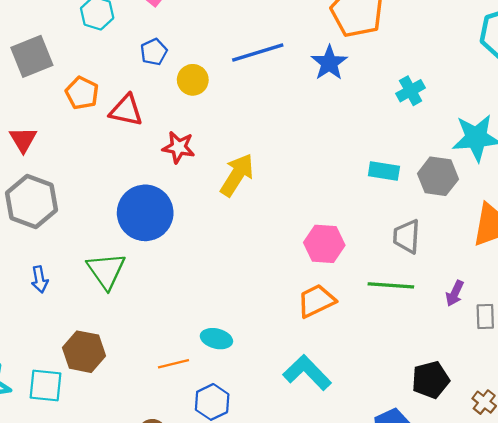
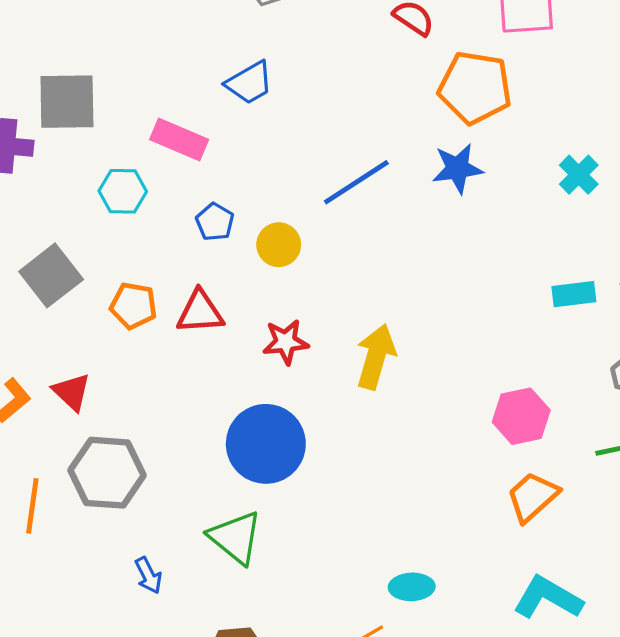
blue star: (329, 63) -> (457, 168), turned -30

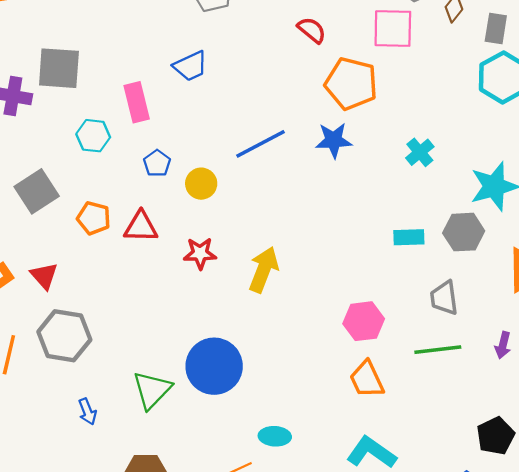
pink rectangle: (179, 139) -> (137, 102), turned 48
blue circle: (266, 444) -> (214, 366), moved
orange trapezoid: (533, 497) -> (367, 379), turned -78
green triangle: (235, 538) -> (152, 390), turned 30

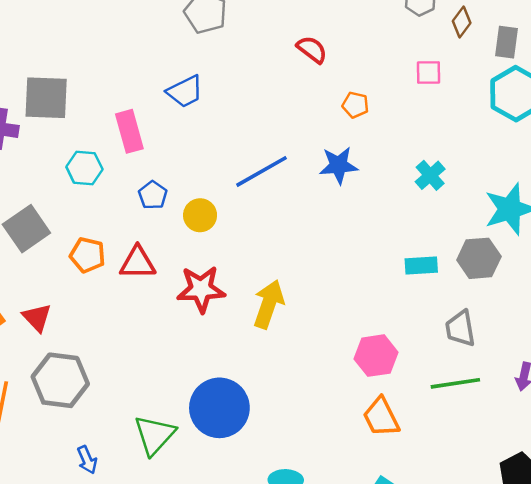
pink square: (393, 28) -> (428, 72), moved, size x0.6
orange pentagon: (351, 84) -> (355, 105), size x0.5
red star: (200, 253) -> (201, 289), size x1.4

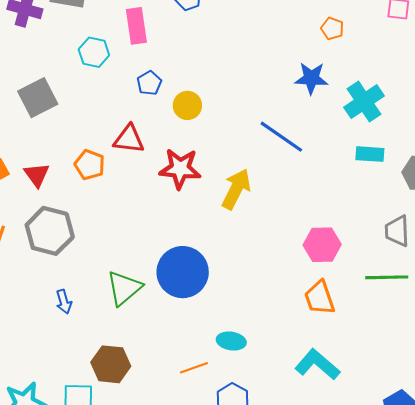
blue line: (261, 171) -> (281, 137), moved, turned 57
cyan cross: (430, 175) -> (364, 102), moved, size x1.5
orange pentagon: (87, 255) -> (90, 165), moved
cyan rectangle: (421, 266) -> (370, 154), moved

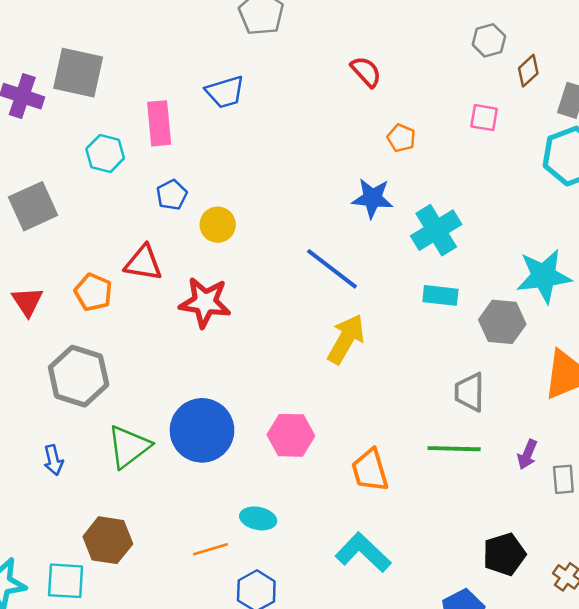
yellow arrow: (236, 189) -> (346, 339), moved
gray hexagon: (50, 231) -> (79, 376), moved
pink hexagon: (322, 245) -> (291, 435), moved

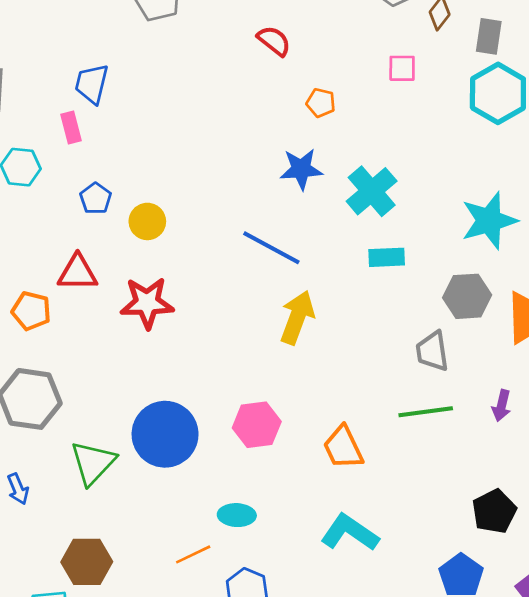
blue trapezoid: (225, 92) -> (92, 84), moved, turned 129
pink rectangle: (159, 123) -> (71, 127), size x0.7
gray hexagon: (502, 322) -> (467, 296), moved

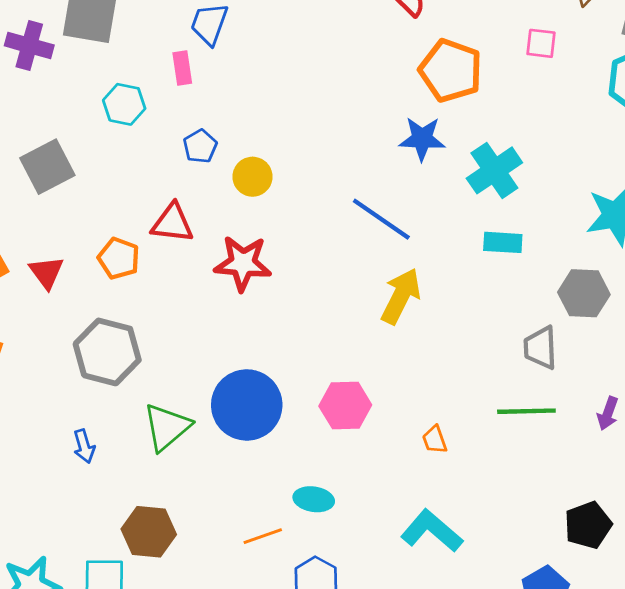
orange pentagon: (321, 103) -> (451, 71), size x2.0
orange trapezoid: (343, 447) -> (435, 440), size x0.6

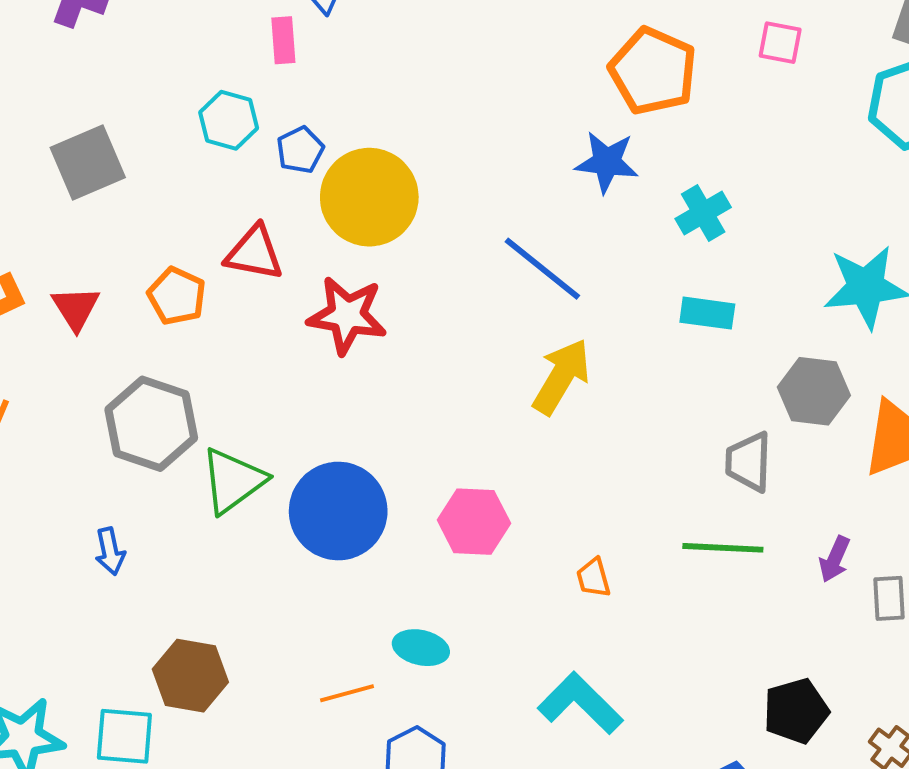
cyan hexagon: (124, 104) -> (229, 120), moved
cyan cross: (494, 170) -> (703, 213), size x0.7
yellow circle: (253, 177) -> (369, 197), size x1.8
green triangle: (167, 427) -> (233, 481), moved

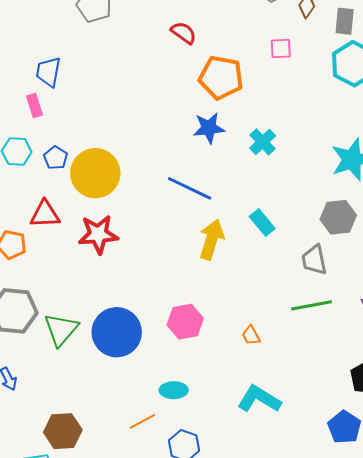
cyan rectangle: (707, 313) -> (262, 223), moved, turned 56

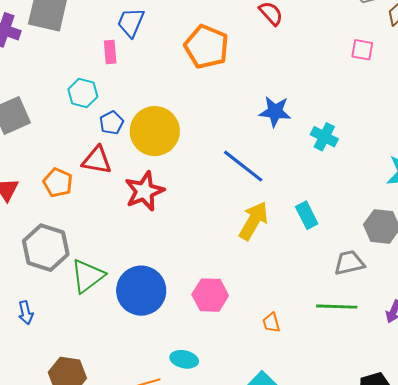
orange pentagon: (221, 77) -> (206, 47), moved
cyan cross: (263, 142) -> (324, 137), turned -32
blue pentagon: (56, 158) -> (111, 123), moved
red star: (98, 234) -> (144, 191), turned -30
gray trapezoid: (314, 260) -> (349, 263), turned 76

